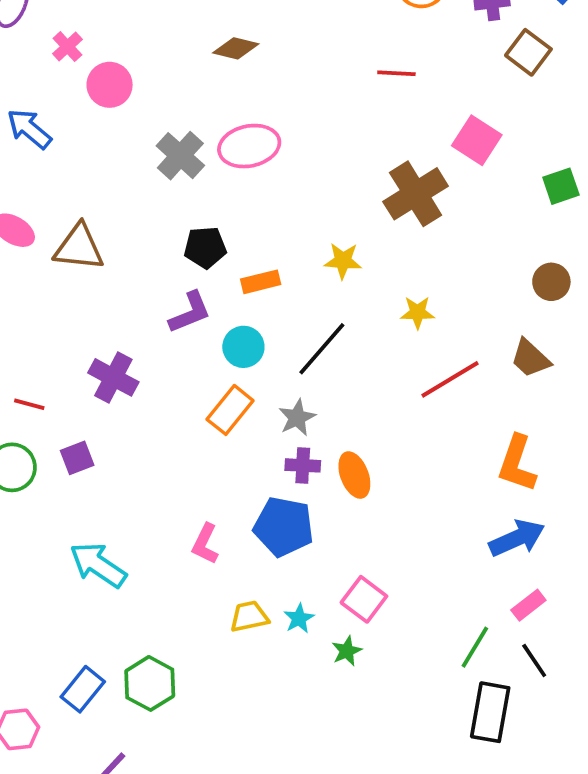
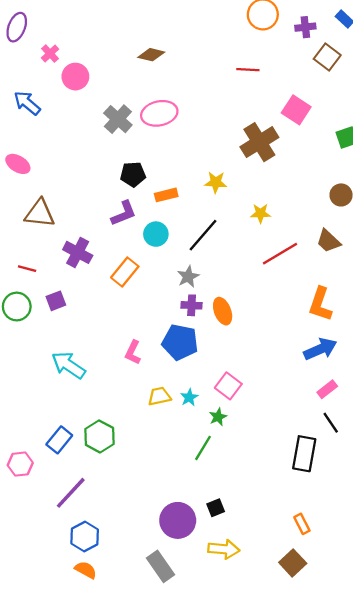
brown triangle: (79, 247) -> (40, 213), moved
orange rectangle: (230, 410) -> (125, 272), moved
green line: (475, 647) -> (203, 448), moved

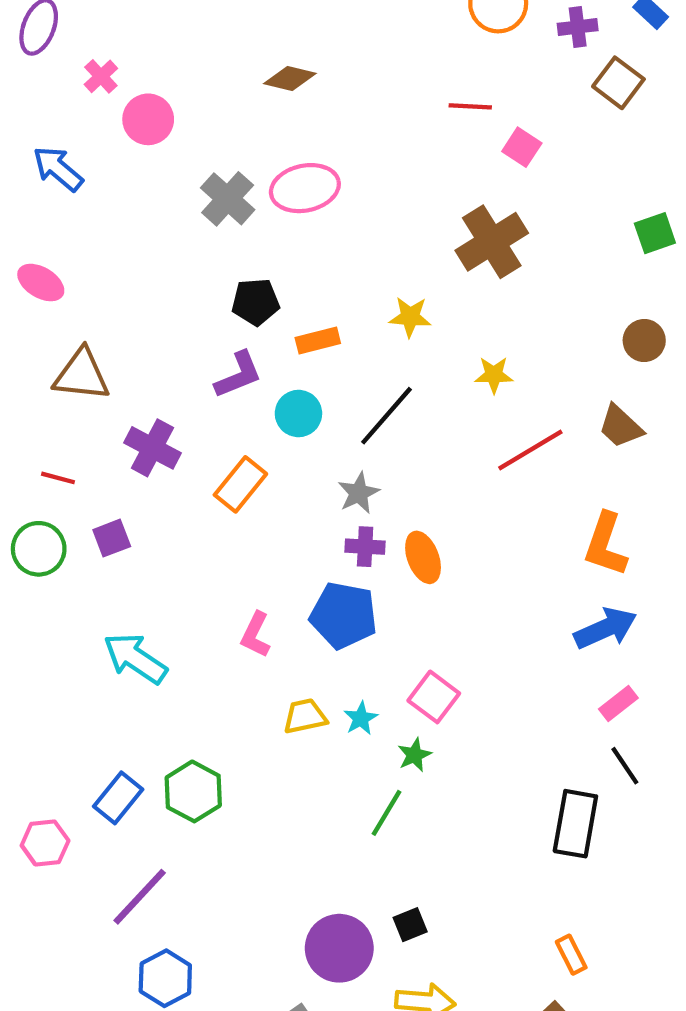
pink square: (296, 110) -> (522, 147), moved, size x0.7

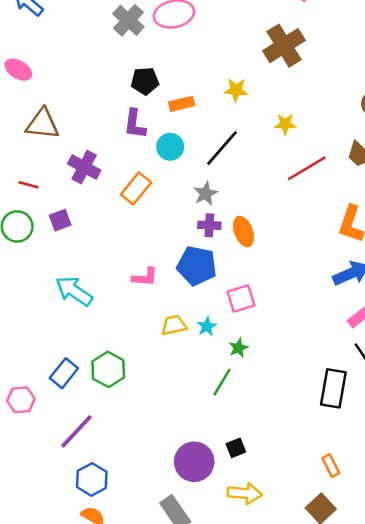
purple L-shape: (238, 375) -> (135, 124), turned 120
pink L-shape: (256, 635) -> (145, 277), turned -112
pink square: (434, 697) -> (241, 299), moved, turned 36

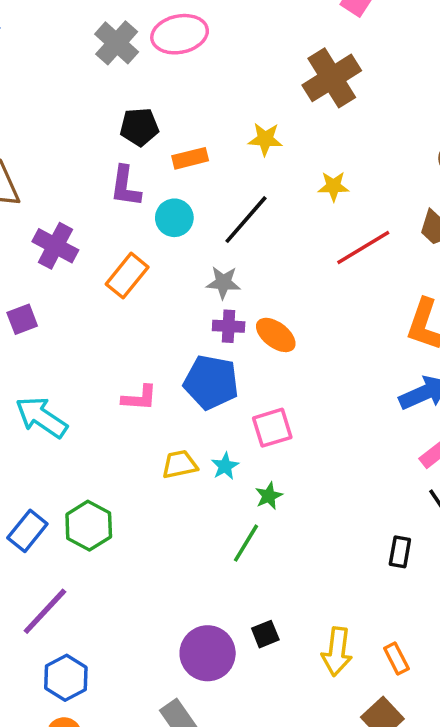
gray star: (206, 194) -> (223, 283), turned 30
orange ellipse: (244, 232) -> (276, 335), turned -32
black rectangle: (333, 388) -> (400, 552), size x0.6
yellow arrow: (245, 493) -> (337, 652), moved, turned 92

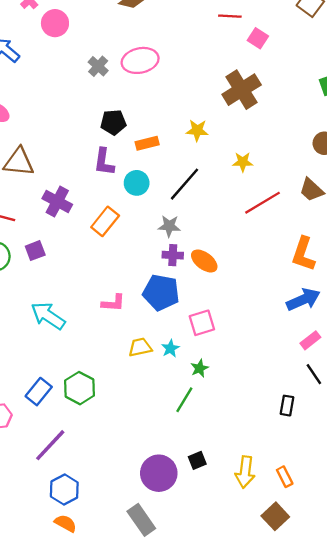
gray cross: (117, 43) -> (98, 66), size x0.7

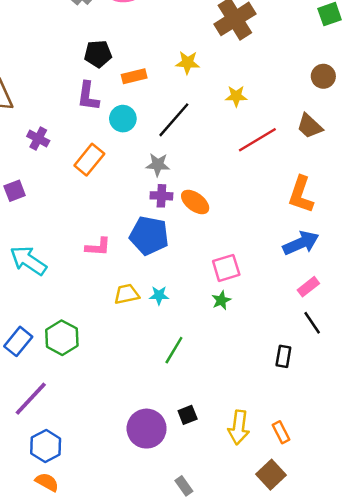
purple cross: (57, 202) -> (38, 139), size x0.7
pink square: (202, 323) -> (226, 268), moved
cyan star: (170, 348) -> (159, 295), turned 30
green star: (200, 368) -> (221, 300), moved
gray rectangle: (141, 520) -> (184, 486), moved, size x0.6

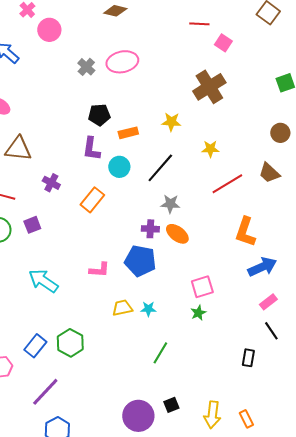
gray star: (158, 165) -> (170, 204), moved
orange L-shape: (301, 195) -> (245, 232), moved

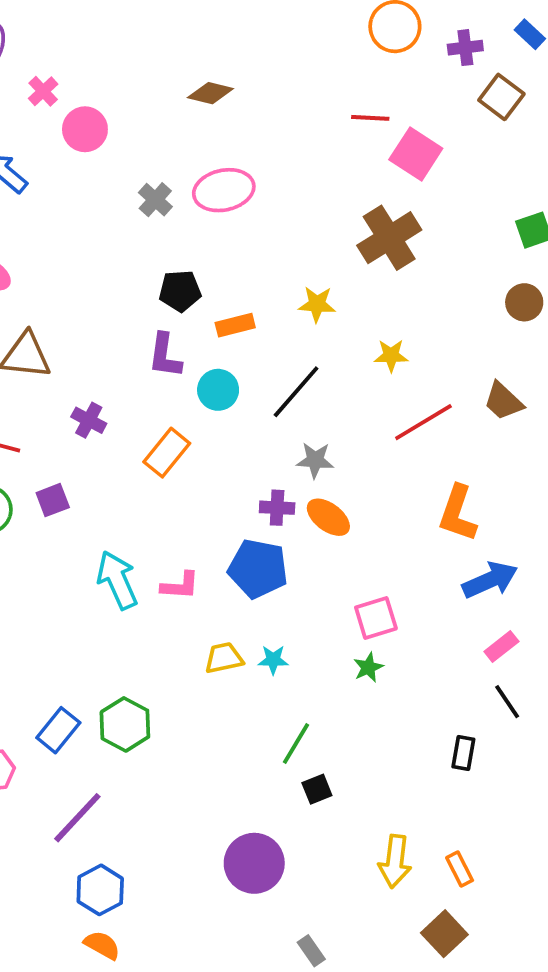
pink square: (223, 43) -> (416, 154), size x1.5
brown circle: (280, 133) -> (524, 302), moved
cyan arrow: (43, 281) -> (117, 580), moved, turned 32
black square: (171, 405) -> (317, 789), moved

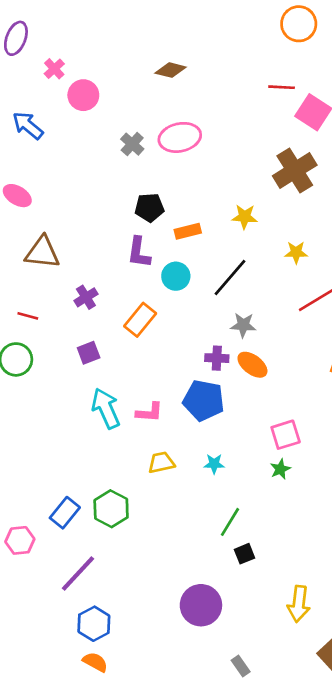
purple cross: (89, 420) -> (86, 297), turned 30
purple square: (53, 500) -> (89, 353), moved
yellow trapezoid: (224, 658) -> (161, 462), moved

